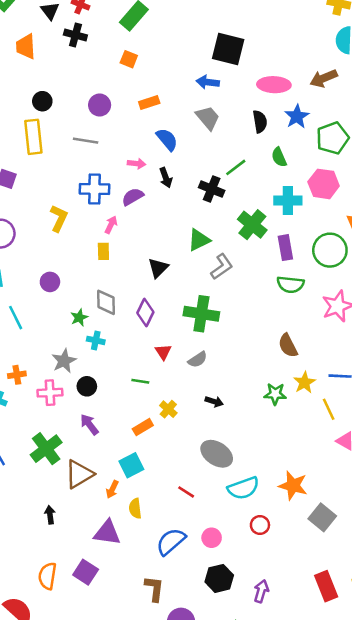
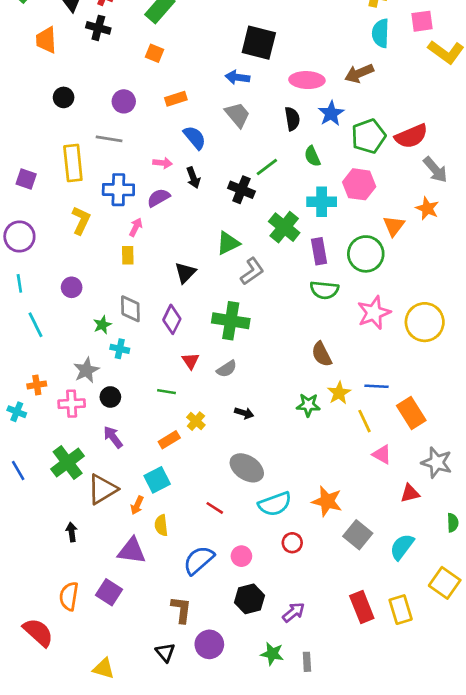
yellow rectangle: (33, 137) -> (73, 163), moved
purple arrow: (261, 591) -> (294, 612), turned 35

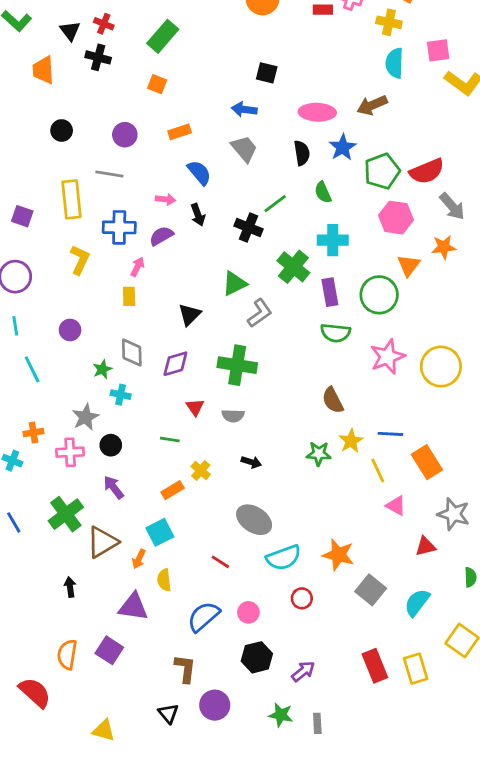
black square: (259, 43) -> (267, 73), size x0.6
pink hexagon: (359, 184) -> (396, 218), moved
orange star: (427, 208) -> (444, 247), turned -30
purple diamond: (172, 319) -> (175, 364), turned 48
gray semicircle: (227, 369) -> (233, 416), turned 35

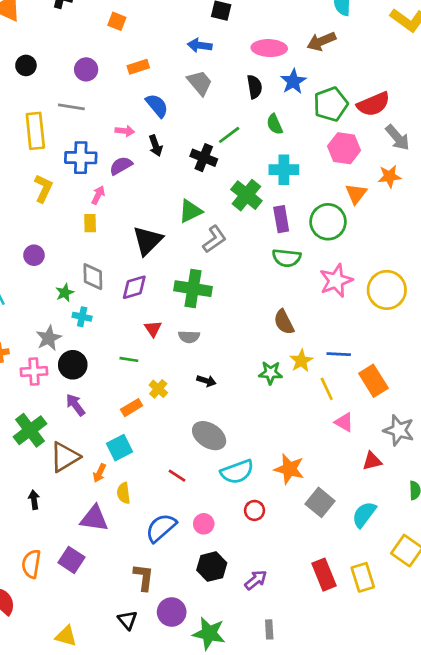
black triangle: (189, 315) -> (148, 241), size x1.4
black circle: (111, 445) -> (73, 365), size x1.4
green star: (281, 715) -> (209, 633), moved, size x1.4

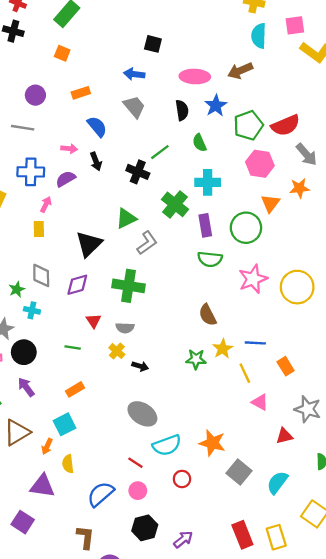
orange rectangle: (373, 381) -> (286, 366), size x0.7
yellow cross: (158, 389) -> (117, 351), moved
red line: (177, 476) -> (135, 463), moved

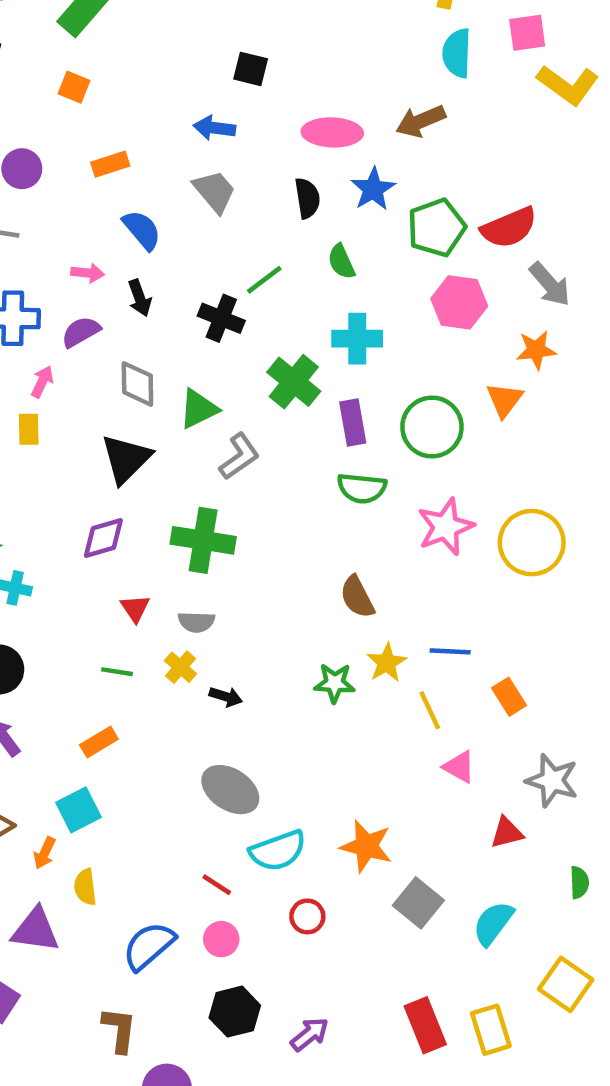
orange triangle: (270, 203) -> (504, 400), moved
gray diamond: (41, 275) -> (137, 384), moved
green line: (73, 348) -> (117, 672), moved

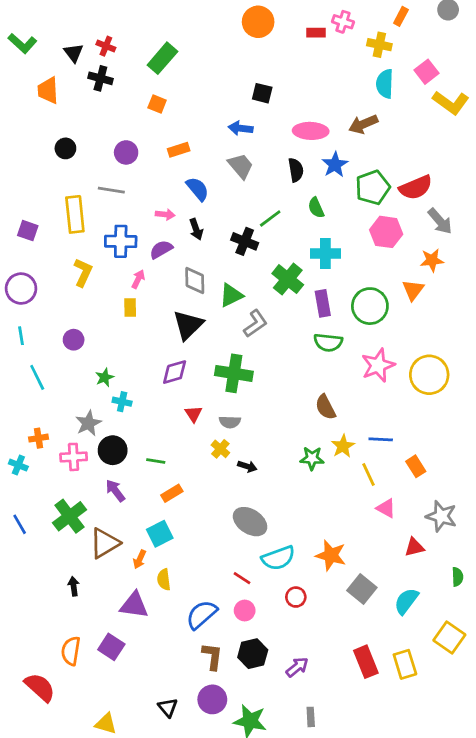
pink square: (527, 33) -> (427, 72), turned -30
green line: (117, 672) -> (156, 461), moved
brown L-shape: (119, 1030) -> (212, 656), moved

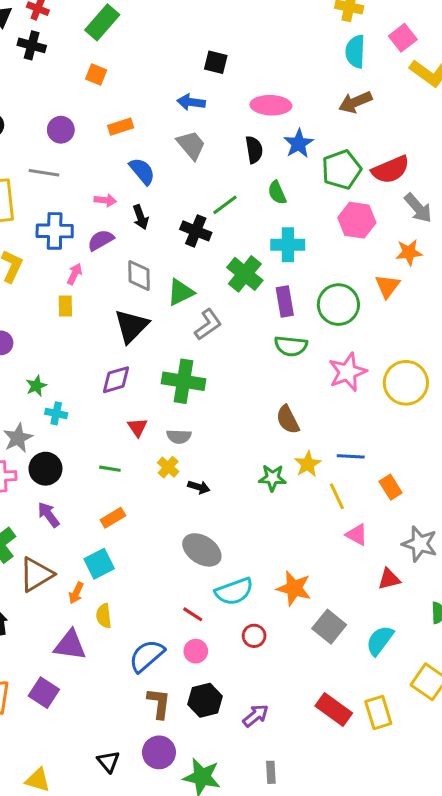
brown arrow: (363, 124) -> (355, 102), moved
green line: (156, 461) -> (110, 469), moved
red rectangle: (366, 662) -> (334, 709), turned -32

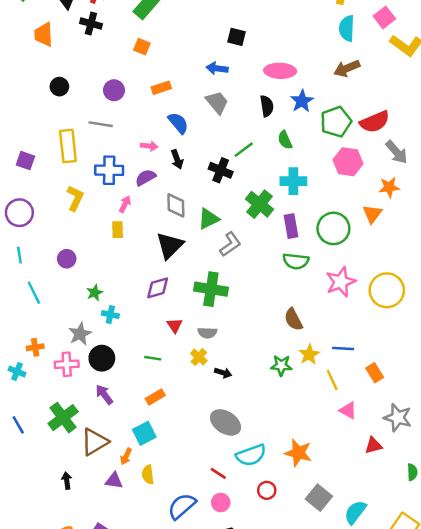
gray square: (329, 627) -> (319, 498), moved
cyan semicircle: (380, 640) -> (355, 512), moved
purple triangle: (70, 645) -> (114, 481), moved, size x0.7

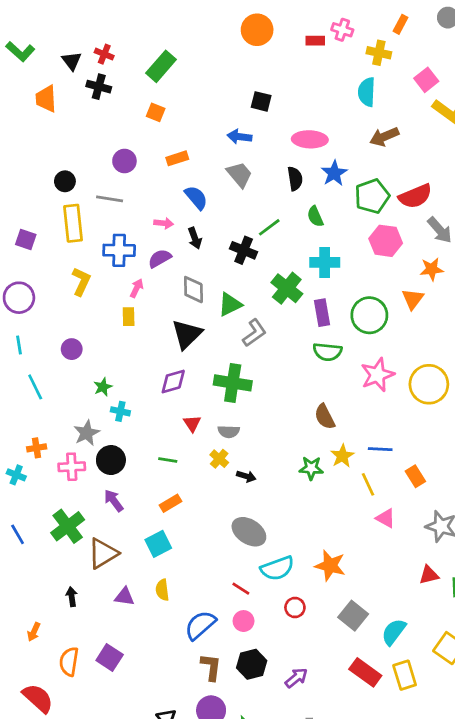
cyan semicircle: (347, 28) -> (367, 92), moved
black circle: (59, 87) -> (65, 181), moved
red triangle: (373, 445) -> (429, 575), moved
orange arrow: (126, 456) -> (34, 632), moved

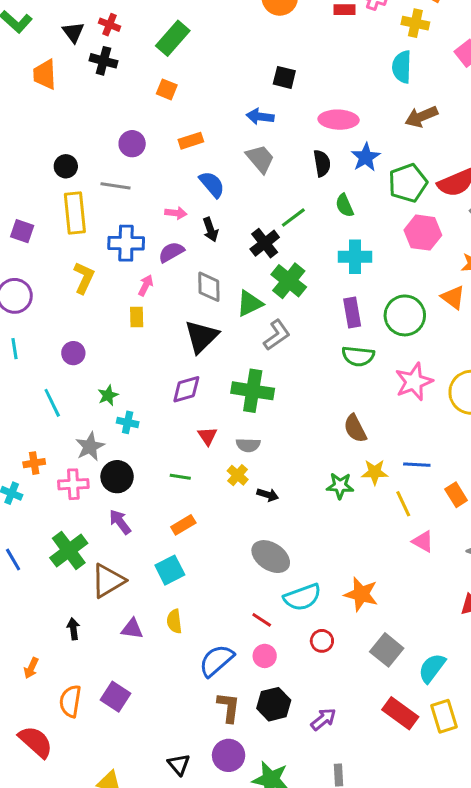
black cross: (244, 250) -> (265, 243), turned 30
green cross: (287, 288) -> (289, 281), moved
orange triangle: (413, 299) -> (453, 297), turned -30
cyan line: (35, 387) -> (52, 403), moved
yellow star: (342, 456) -> (375, 472), turned 30

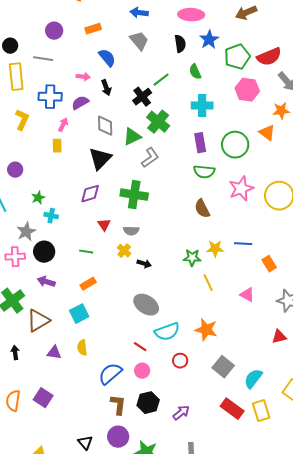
brown semicircle: (355, 428) -> (202, 209), moved
yellow line: (403, 504) -> (208, 283), moved
purple arrow: (120, 522) -> (46, 282), turned -36

